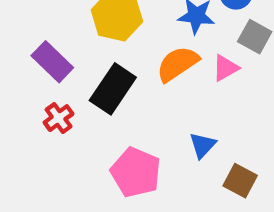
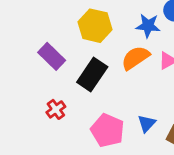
red cross: (59, 118) -> (56, 109), moved
blue triangle: (203, 145) -> (147, 123), moved

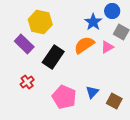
yellow hexagon: (95, 26) -> (40, 22), moved
blue star: (148, 26) -> (93, 22), turned 30

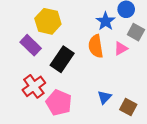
orange semicircle: (84, 45) -> (96, 46), turned -65
red cross: (27, 82) -> (34, 86), size x1.5
pink pentagon: (64, 97) -> (59, 103), moved

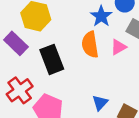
black rectangle: (62, 59) -> (52, 59), turned -55

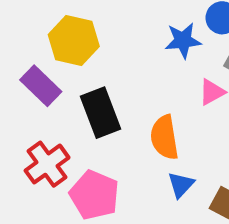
blue star: (101, 16) -> (183, 40), turned 30
orange semicircle: (90, 45) -> (164, 137), moved

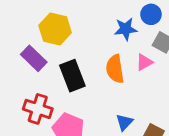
orange semicircle: (164, 137) -> (115, 69), moved
red cross: (47, 164) -> (38, 109), turned -36

